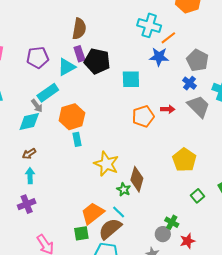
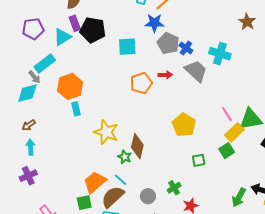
gray pentagon: (197, 60) -> (168, 43), moved
green square: (198, 196) -> (199, 160), turned 32
green cross: (172, 222) -> (174, 188), turned 32
gray circle: (163, 234) -> (148, 196), moved

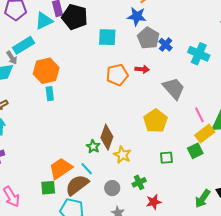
gray trapezoid: (196, 71) -> (174, 88), moved
yellow star: (106, 132) -> (122, 155), moved, size x0.7

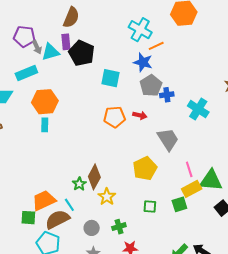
blue cross: (165, 45) -> (167, 95), turned 32
gray arrow: (12, 58) -> (37, 47), moved

